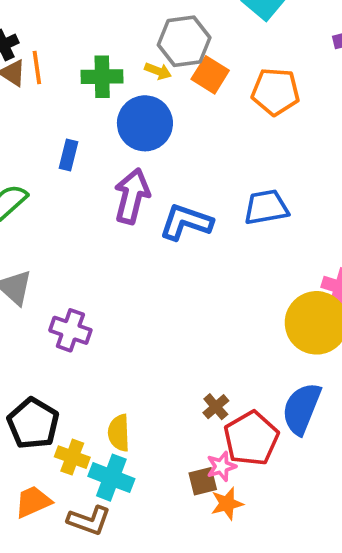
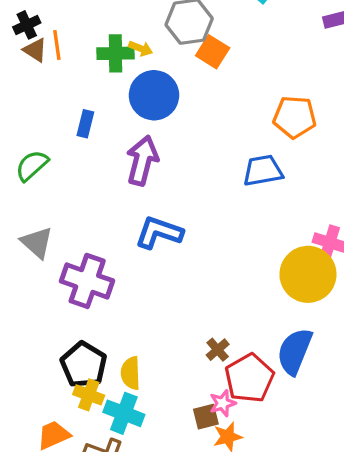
yellow arrow: (158, 71) -> (141, 48), moved
orange pentagon: (275, 92) -> (295, 117), moved
blue L-shape: (186, 222) -> (159, 232), moved
purple cross: (70, 330) -> (87, 281), size x1.4
black pentagon: (33, 423) -> (84, 365), moved

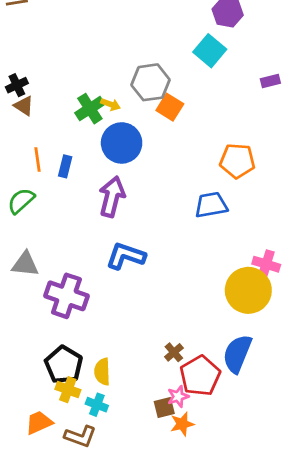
orange line: (57, 45) -> (38, 159), moved
green cross: (115, 53) -> (90, 109), turned -32
gray triangle: (37, 243) -> (25, 264), turned -36
cyan cross: (124, 413) -> (97, 405), size x0.7

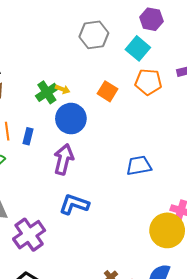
gray hexagon: (150, 82) -> (94, 35), moved
orange pentagon: (237, 161) -> (148, 82), moved
purple cross: (66, 296) -> (29, 235), turned 36

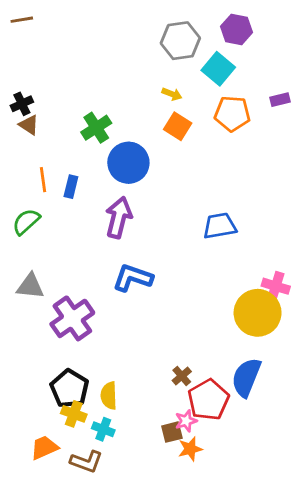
gray hexagon: (94, 35) -> (180, 41), moved
yellow arrow: (63, 89) -> (172, 94), moved

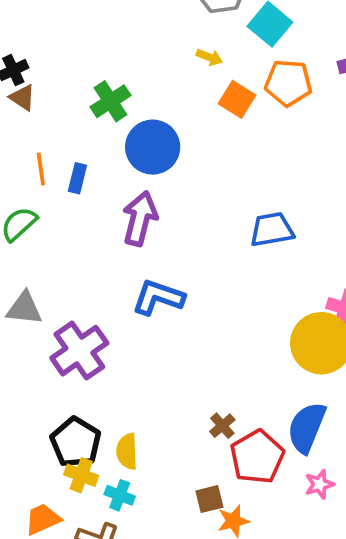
orange square: (178, 126) -> (237, 99), moved
pink star: (186, 421) -> (319, 484), moved

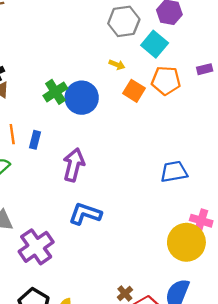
blue circle: (153, 147) -> (82, 98), moved
blue trapezoid: (272, 230) -> (174, 172), moved

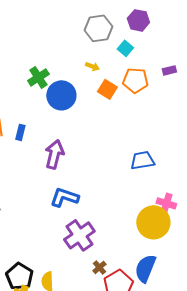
cyan square: (155, 44) -> (125, 48), size x0.7
green cross: (55, 92) -> (38, 77), moved
purple cross: (36, 247) -> (79, 235), moved

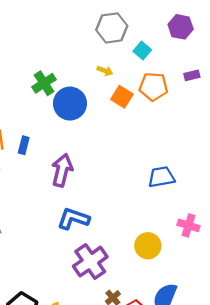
purple hexagon: (138, 20) -> (181, 27), moved
yellow circle: (153, 222) -> (148, 246), moved, size x0.7

